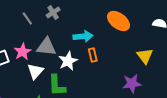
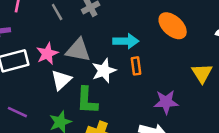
purple star: (132, 84) -> (166, 102), moved

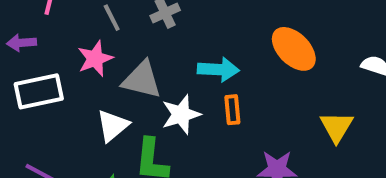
pink star: (47, 54) -> (95, 59), moved

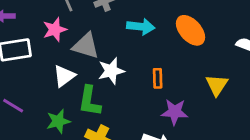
cyan arrow: (218, 70) -> (141, 27), moved
orange rectangle: (232, 110) -> (158, 78), moved

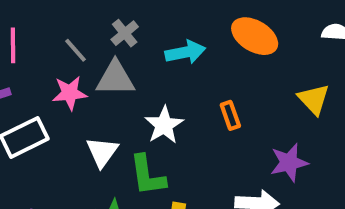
pink star: (55, 30) -> (70, 93), turned 30
gray triangle: (86, 46) -> (115, 78), moved
purple star: (175, 112) -> (289, 163), moved

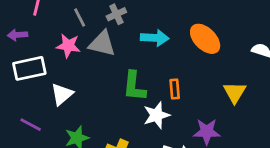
white star: (164, 125) -> (156, 115), moved
white triangle: (102, 152) -> (62, 94), moved
green L-shape: (147, 175) -> (134, 86), moved

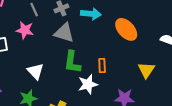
cyan arrow: (155, 38) -> (91, 14), moved
gray triangle: (102, 44) -> (64, 33), moved
white triangle: (62, 94) -> (35, 71), moved, turned -36

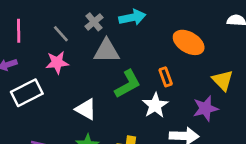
orange ellipse: (126, 29) -> (189, 42), moved
green L-shape: (72, 62) -> (128, 84), turned -110
yellow triangle: (146, 70) -> (223, 80), moved

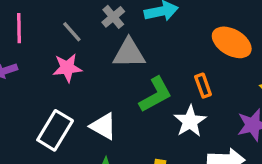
white rectangle: (27, 93) -> (55, 130), moved, turned -32

